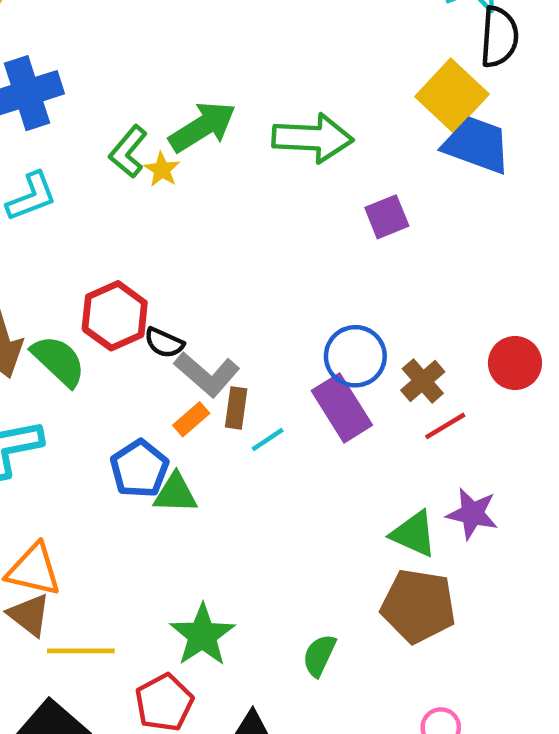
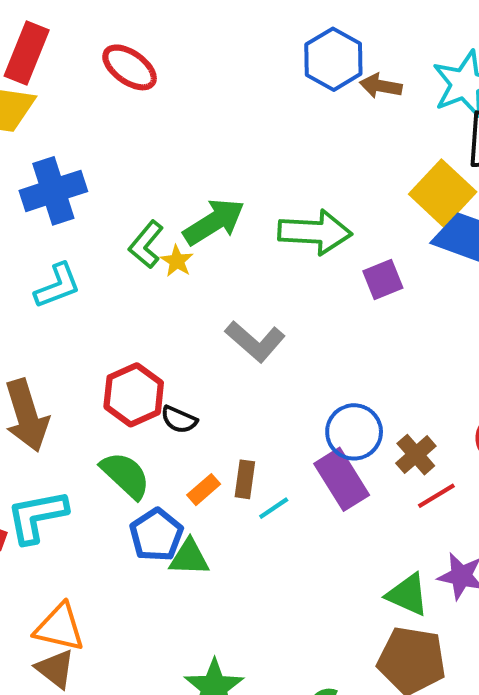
purple square: (387, 217) -> (383, 280), moved
green semicircle: (58, 361) -> (125, 475), moved
gray L-shape: (207, 374) -> (255, 341), moved

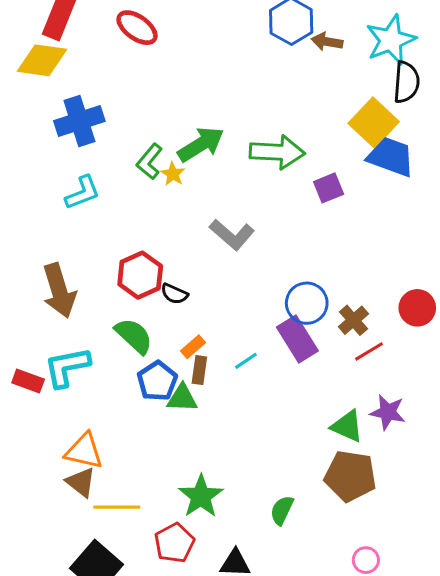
brown rectangle: (245, 479) -> (199, 370), moved

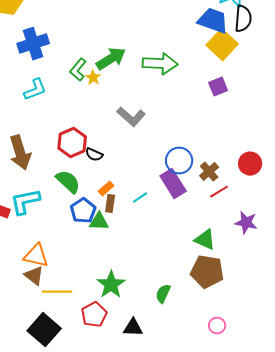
blue trapezoid: (391, 157) -> (213, 21), moved
purple square: (329, 188) -> (218, 87), moved
purple star: (388, 412) -> (246, 223), moved

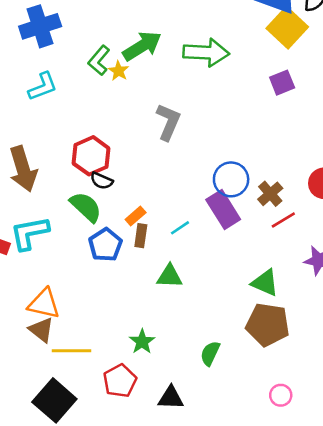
gray L-shape: (131, 117) -> (168, 122), turned -108
black semicircle: (94, 155) -> (102, 181), moved
green triangle: (99, 222) -> (170, 276), moved
green star: (111, 285) -> (142, 342), size x0.7

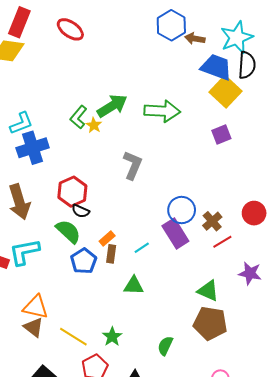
blue cross: (40, 26) -> (33, 148), moved
cyan L-shape: (43, 87) -> (21, 123), moved
yellow line: (71, 351) -> (73, 337), moved, turned 32

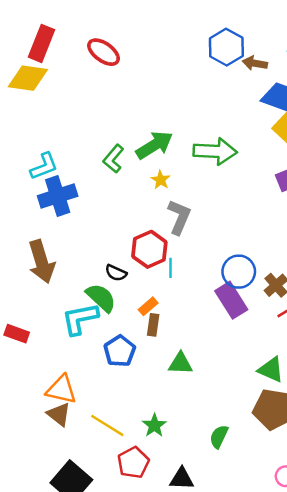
yellow star: (94, 125) -> (161, 180), moved
red hexagon: (72, 192) -> (149, 249), moved
cyan line: (142, 248) -> (171, 268), moved, turned -56
cyan L-shape: (24, 252) -> (80, 319), moved
blue pentagon: (84, 261) -> (120, 351), moved

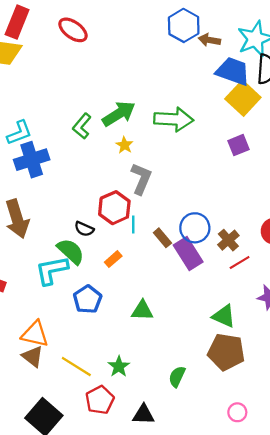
brown rectangle: (153, 325) -> (162, 238), moved, turned -48

